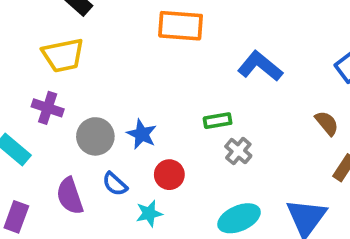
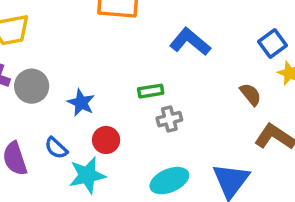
gray circle: (95, 136) -> (32, 86), moved
gray cross: (238, 151) -> (169, 119), turned 35
cyan star: (149, 213) -> (87, 175), size x1.5

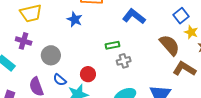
gray circle: (32, 86) -> (51, 55), moved
brown semicircle: (251, 94) -> (170, 45), size x1.6
blue star: (81, 103) -> (75, 19), moved

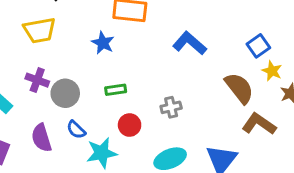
purple cross: (24, 41) -> (37, 80), moved
green rectangle: (112, 45) -> (116, 90), moved
red circle: (88, 74) -> (130, 125), moved

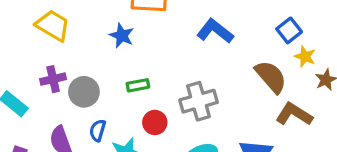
yellow trapezoid: (40, 30) -> (53, 25), turned -136
purple cross: (37, 80) -> (53, 79), turned -30
gray cross: (171, 107) -> (199, 101), size x1.6
blue semicircle: (76, 130) -> (98, 130), turned 66

